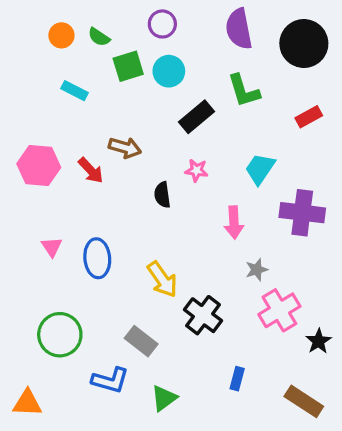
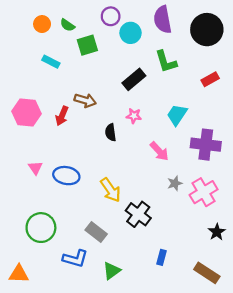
cyan circle: (169, 71) -> (131, 33), moved
red arrow: (91, 170) -> (62, 116), turned 66
pink arrow: (234, 222) -> (159, 151), turned -40
blue ellipse: (97, 258) -> (66, 176), turned -75
pink cross: (279, 310) -> (204, 192), moved

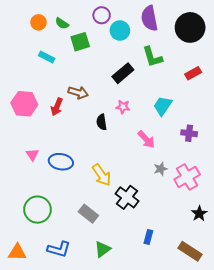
purple cross: (206, 145) -> (189, 133), size x0.6
blue L-shape: (75, 259) -> (59, 249), moved

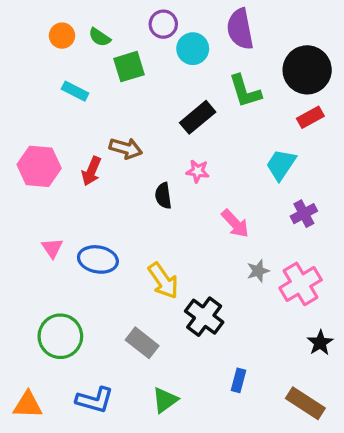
black circle: (190, 27) -> (307, 70), moved
cyan trapezoid: (163, 106) -> (281, 165), moved
purple cross: (189, 133) -> (304, 214), turned -35

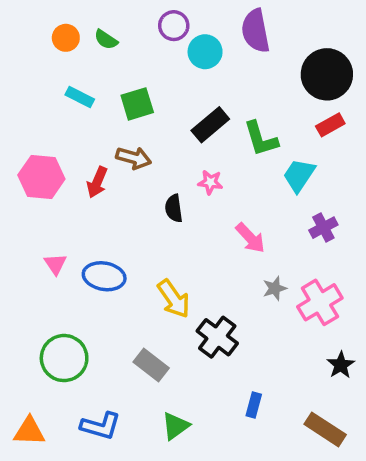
green square: (129, 67) -> (137, 104), moved
green L-shape: (245, 91) -> (261, 139), moved

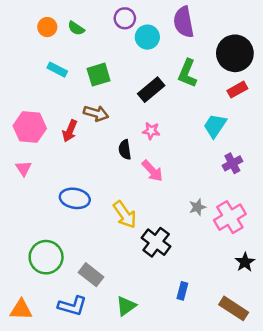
green L-shape: (261, 139) -> (187, 73), moved, turned 40
pink arrow: (250, 238) -> (152, 171), moved
pink triangle: (55, 264) -> (24, 168), moved
gray rectangle: (151, 365) -> (91, 275), moved

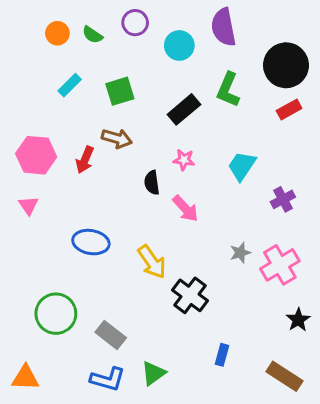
purple circle: (125, 18) -> (135, 23), moved
cyan rectangle: (57, 70) -> (70, 85), turned -72
cyan trapezoid: (215, 126) -> (242, 166), moved
blue L-shape: (72, 306) -> (108, 379), moved

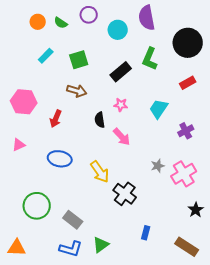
red rectangle: (289, 109) -> (188, 83), moved
red arrow: (85, 160) -> (56, 119), moved
pink triangle: (28, 205) -> (19, 145), moved, turned 40

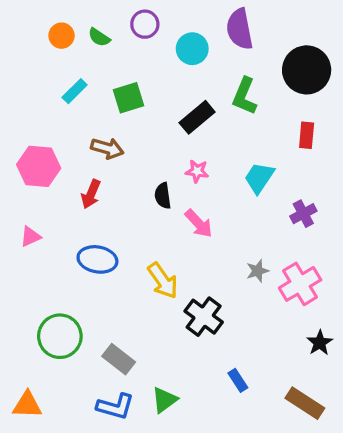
red rectangle: (188, 83) -> (307, 135), turned -56
brown arrow: (77, 91) -> (107, 148), moved
blue rectangle: (146, 233) -> (238, 380), turned -48

